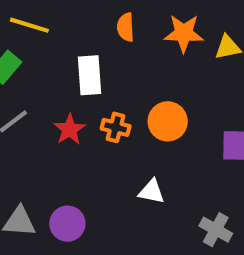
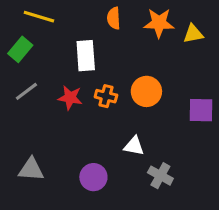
red star: (69, 129) -> (70, 98), turned -30
purple circle: (67, 224) -> (93, 177), moved
gray cross: (216, 230) -> (160, 176), moved

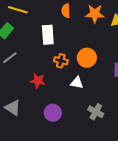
red star: (70, 98) -> (38, 81), moved
white triangle: (134, 146) -> (77, 83), moved
gray triangle: (31, 169) -> (13, 108), turned 30

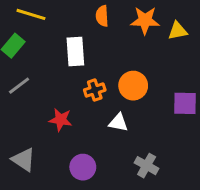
orange cross: (61, 61) -> (95, 90), turned -32

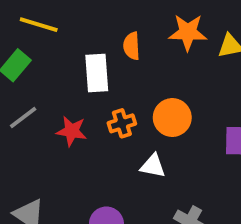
orange semicircle: (102, 16) -> (132, 46), moved
red star: (61, 120) -> (72, 131), moved

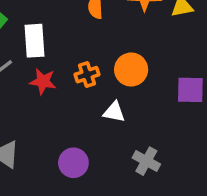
white rectangle: (97, 73) -> (34, 41), moved

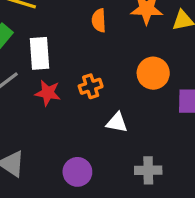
orange circle: (131, 70) -> (153, 73), moved
gray cross: (146, 161) -> (148, 170), turned -30

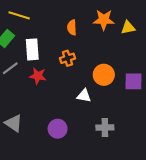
orange circle: (153, 73) -> (104, 75), moved
orange cross: (91, 86) -> (67, 58), moved

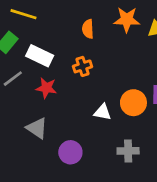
white rectangle: (32, 49) -> (40, 56), turned -60
orange circle: (104, 75) -> (133, 103), moved
gray triangle: (14, 123) -> (37, 128), moved

